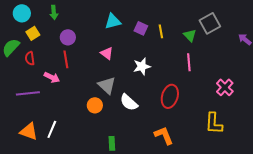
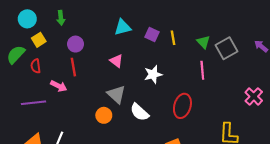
gray square: (210, 23) -> (226, 48), moved
pink cross: (225, 87) -> (254, 96), moved

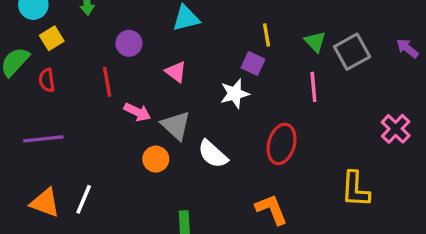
purple square: (152, 35) -> (253, 63), moved
purple circle: (75, 44) -> (129, 43), moved
pink arrow: (59, 86) -> (137, 112), moved

